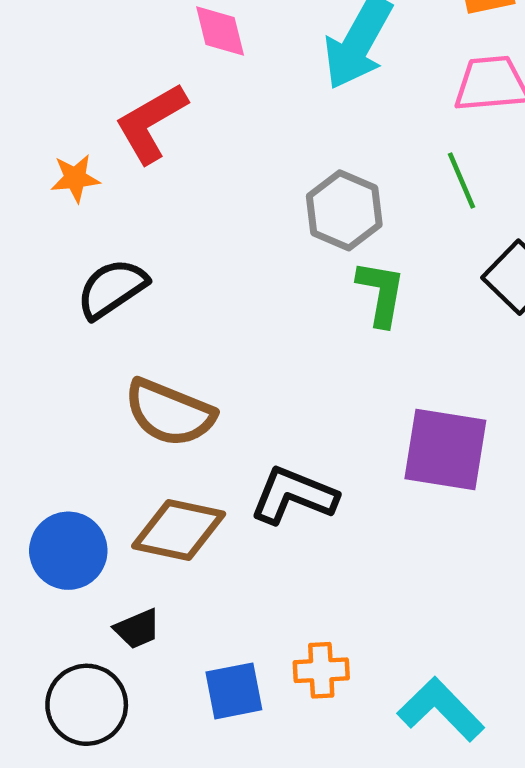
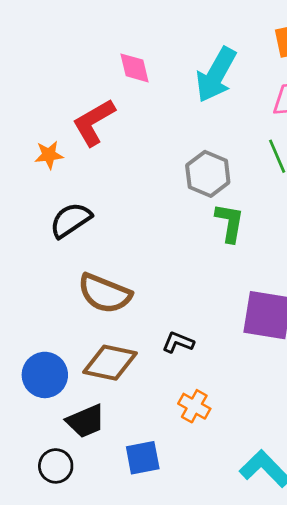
black L-shape: (294, 496) -> (178, 342), size x0.6
black trapezoid: (137, 629) -> (86, 421), size x1.4
orange cross: (321, 670) -> (194, 406), moved, turned 32
black circle: (87, 705) -> (56, 466), size x0.7

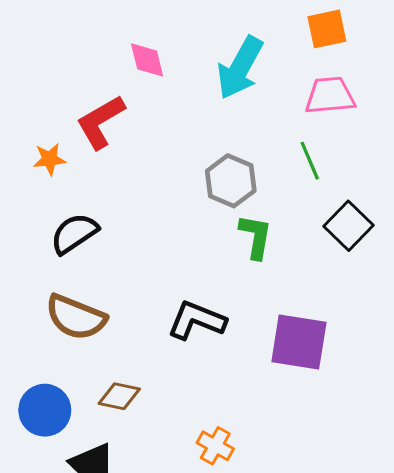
brown semicircle: (105, 293) -> (76, 317), moved
black L-shape: (178, 342) -> (197, 320), moved, size x1.6
brown diamond: (110, 363) -> (119, 396), size x0.7

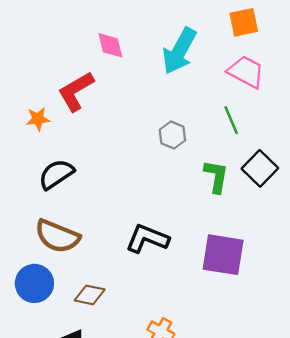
pink trapezoid: (330, 96) -> (246, 72), turned 33
gray hexagon: (231, 181) -> (172, 135), size x0.7
green L-shape: (256, 237) -> (216, 176), moved
blue circle: (45, 410) -> (34, 283), moved

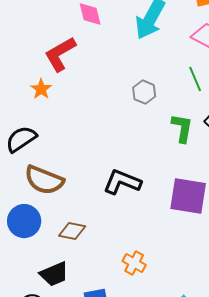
orange star: (38, 119) -> (41, 89), moved, turned -30
black semicircle: (56, 174) -> (21, 139), moved

